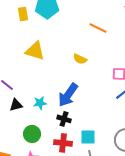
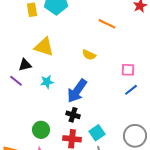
cyan star: (40, 103) -> (47, 82), moved
black triangle: (16, 105) -> (25, 65), moved
cyan square: (88, 137) -> (97, 133), turned -35

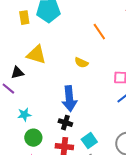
orange line: (107, 24) -> (99, 32), turned 30
cyan star: (47, 82) -> (24, 115), moved
blue arrow: (77, 91) -> (69, 99), turned -40

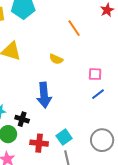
black cross: (65, 123) -> (22, 119), moved

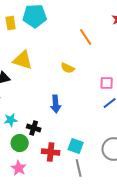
blue arrow: (44, 95) -> (56, 104), size x0.7
cyan square: (64, 137) -> (76, 146), turned -35

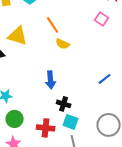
orange line: (86, 37) -> (53, 25), moved
pink square: (107, 83) -> (102, 19), moved, turned 32
black cross: (34, 128) -> (64, 104), moved

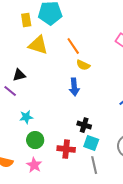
yellow triangle: (18, 36) -> (38, 45), moved
blue arrow: (51, 80) -> (74, 87), moved

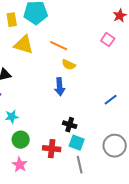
orange line: (73, 46) -> (59, 46), turned -30

